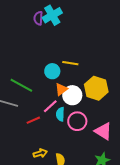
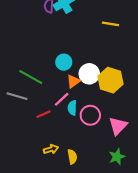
yellow line: (70, 63) -> (111, 24), moved
white circle: (72, 95) -> (89, 74), moved
pink triangle: (103, 131) -> (118, 126), turned 42

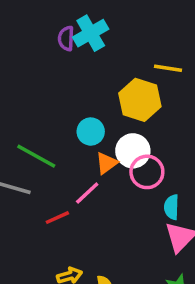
yellow hexagon: (111, 80) -> (140, 100), moved
cyan semicircle: (72, 108) -> (172, 207), moved
pink circle: (90, 115) -> (147, 172), moved

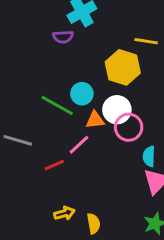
purple semicircle: (66, 38) -> (63, 37), moved, turned -96
green line: (36, 156) -> (57, 105), moved
orange triangle: (107, 163) -> (95, 120), turned 30

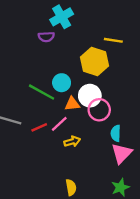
red line: (54, 165) -> (39, 127), moved
yellow arrow: (64, 213) -> (72, 142), moved

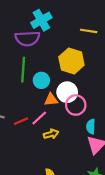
purple semicircle: (46, 37) -> (27, 38), size x1.6
yellow line: (113, 40) -> (89, 31), moved
green line: (42, 92) -> (23, 70), moved, turned 65

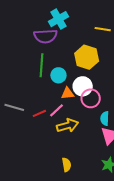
yellow arrow: (51, 134) -> (68, 125), size x1.5

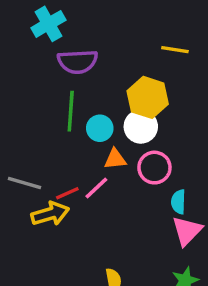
cyan cross: (58, 19) -> (48, 24), moved
white circle: (83, 86) -> (141, 127), moved
yellow arrow: (68, 125) -> (50, 214), moved

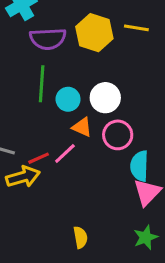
yellow hexagon: (148, 97) -> (94, 33), moved
orange triangle: (115, 159) -> (82, 127), turned 30
cyan semicircle: (178, 202) -> (139, 166), size x1.4

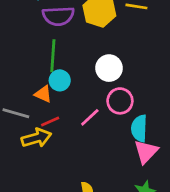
cyan circle: (68, 99) -> (60, 80), moved
orange triangle: (82, 127) -> (43, 94), moved
pink line: (65, 154) -> (90, 117), moved

